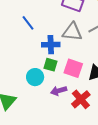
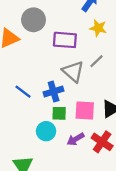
blue line: (28, 23) -> (23, 92), moved
gray triangle: (72, 32) -> (73, 72), turned 50

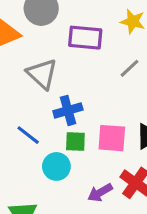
gray triangle: (73, 72) -> (42, 74), moved
blue line: (23, 92) -> (28, 135), moved
purple arrow: (76, 139) -> (100, 193), moved

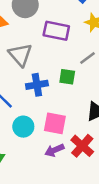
pink square: (112, 138) -> (55, 123), moved
green square: (75, 141) -> (67, 77), moved

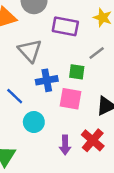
pink square: (55, 123) -> (71, 99), moved
purple arrow: (54, 150) -> (65, 145), turned -66

